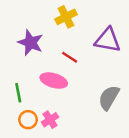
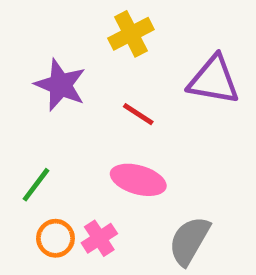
pink ellipse: (54, 81) -> (138, 180), moved
green line: (18, 93) -> (36, 185), turned 48
gray semicircle: (109, 98) -> (189, 241), moved

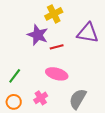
purple star: (60, 85) -> (38, 35), moved
red line: (138, 114) -> (57, 47), turned -48
orange circle: (55, 238) -> (14, 102), moved

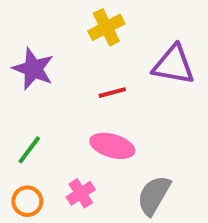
purple star: (38, 35) -> (33, 69), moved

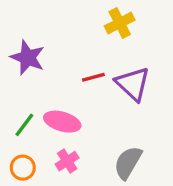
yellow cross: (106, 27) -> (120, 23), moved
purple triangle: (174, 65) -> (133, 84), moved, turned 33
pink ellipse: (112, 146) -> (62, 122), moved

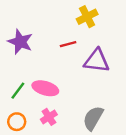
red line: (93, 77) -> (68, 44), moved
purple triangle: (133, 84) -> (97, 61), turned -36

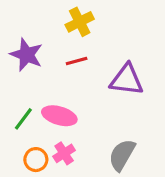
yellow cross: (87, 17) -> (80, 22), moved
red line: (68, 44) -> (77, 61), moved
orange circle: (17, 122) -> (36, 160), moved

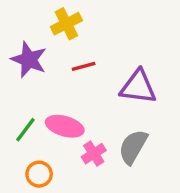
yellow cross: (80, 22) -> (66, 24), moved
pink cross: (64, 153) -> (94, 154), moved
gray semicircle: (122, 155) -> (133, 147), moved

